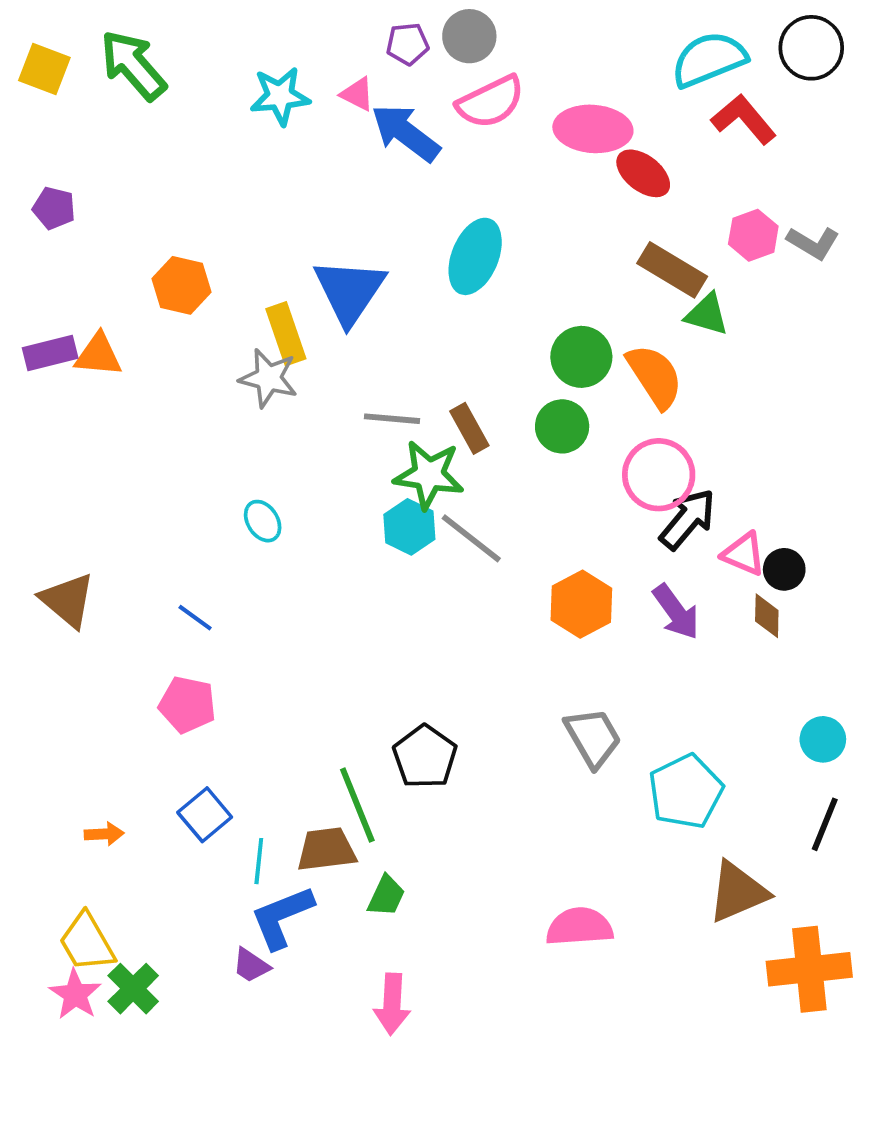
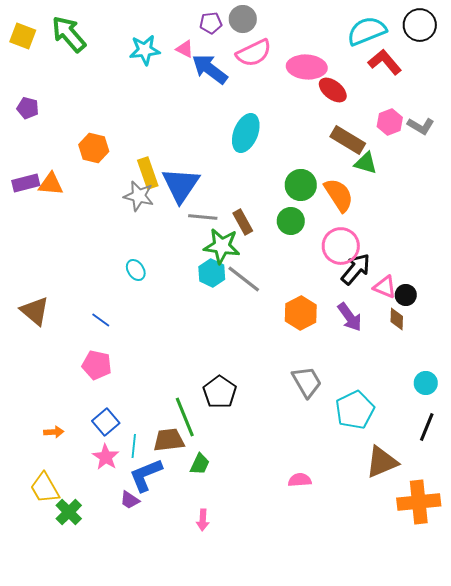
blue triangle: (350, 291) -> (181, 185), moved
pink semicircle: (579, 927) -> (300, 480), size x0.7
pink star: (75, 994) -> (106, 457), moved
pink arrow: (392, 1004) -> (203, 520), size x0.7

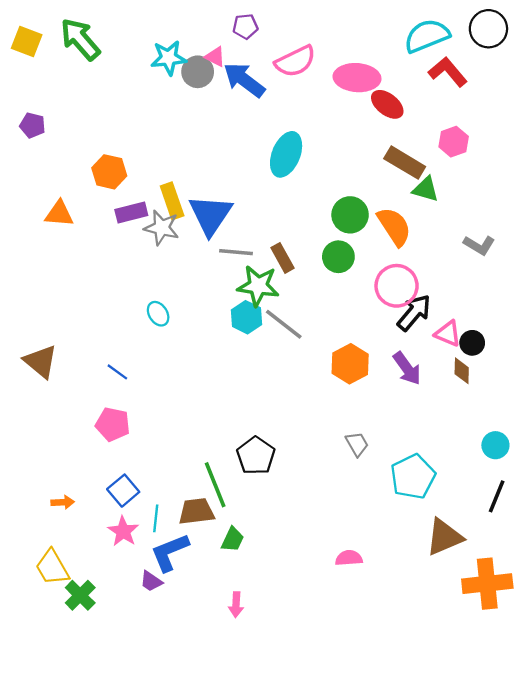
gray circle: (243, 19) -> (198, 72), moved
gray L-shape: (421, 126) -> (479, 245), moved
purple rectangle: (26, 183) -> (131, 213), moved
gray trapezoid: (307, 382) -> (357, 444), size x0.7

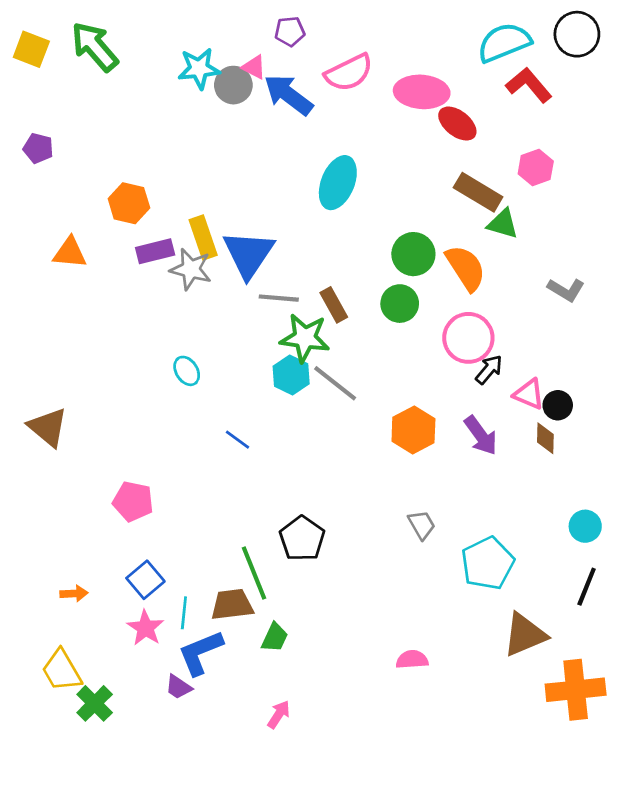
black arrow: (414, 313) -> (489, 370), size x0.7
blue line: (117, 372) -> (238, 440), moved
pink arrow: (236, 605) -> (279, 714), turned -150

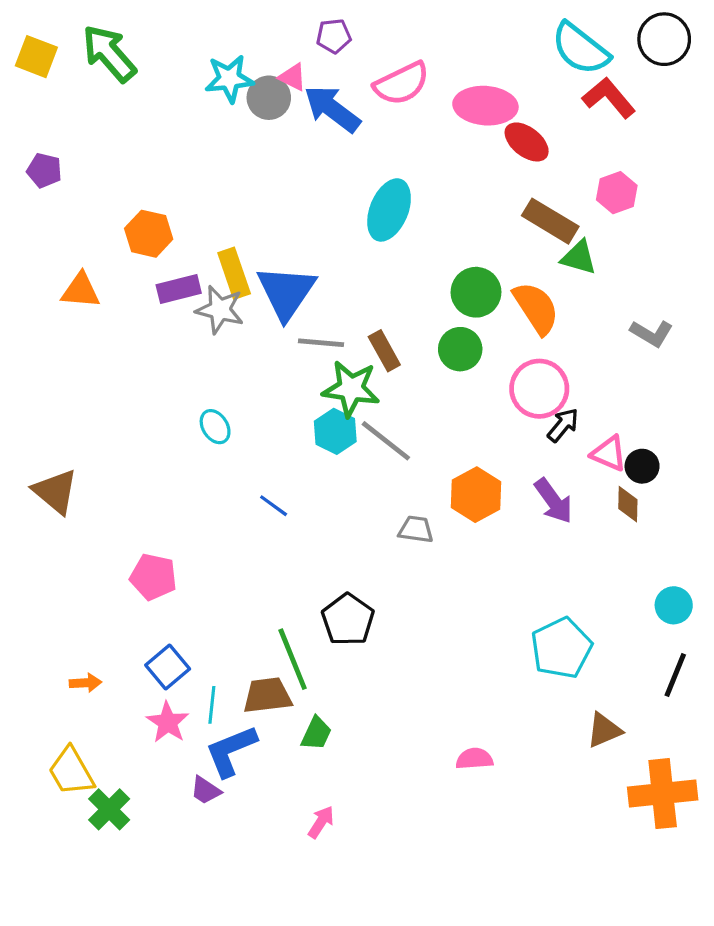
cyan semicircle: (504, 42) -> (580, 49), turned -120
gray trapezoid: (422, 525) -> (416, 529), moved, turned -52
brown triangle: (525, 635) -> (604, 730), size x0.7

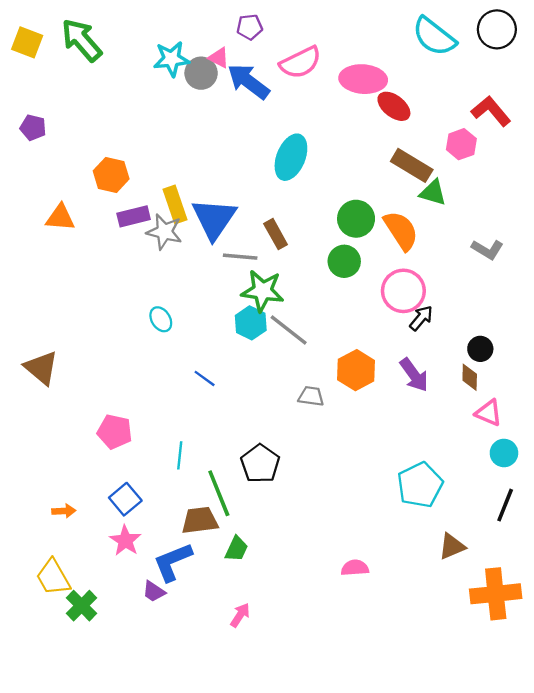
red L-shape: (609, 98) -> (491, 111), moved
brown rectangle: (384, 351) -> (276, 234), moved
pink triangle: (609, 454) -> (489, 413), moved
cyan line: (212, 705) -> (180, 455), moved

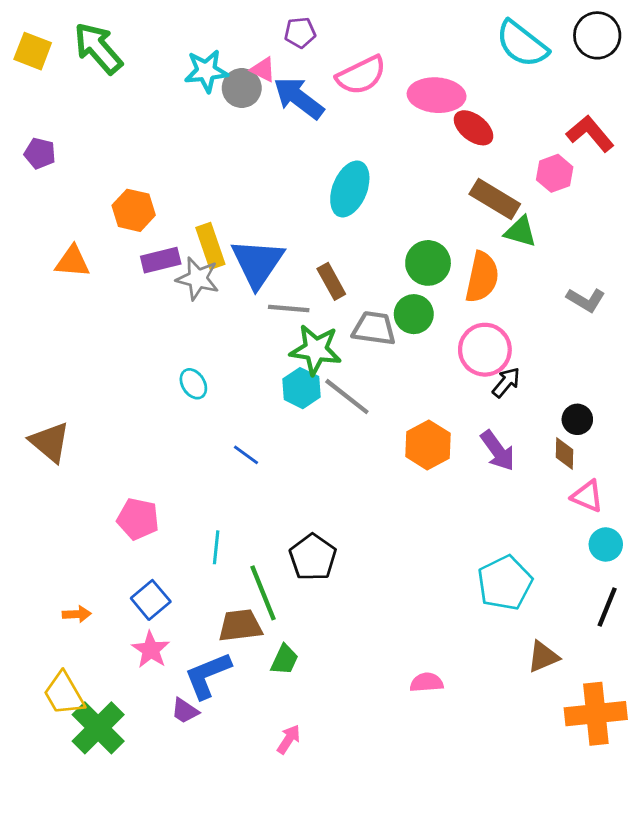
orange semicircle: (401, 231) -> (482, 277), turned 45
gray trapezoid: (311, 396) -> (374, 328), moved, size x1.4
green cross: (82, 606) -> (98, 728), size x1.4

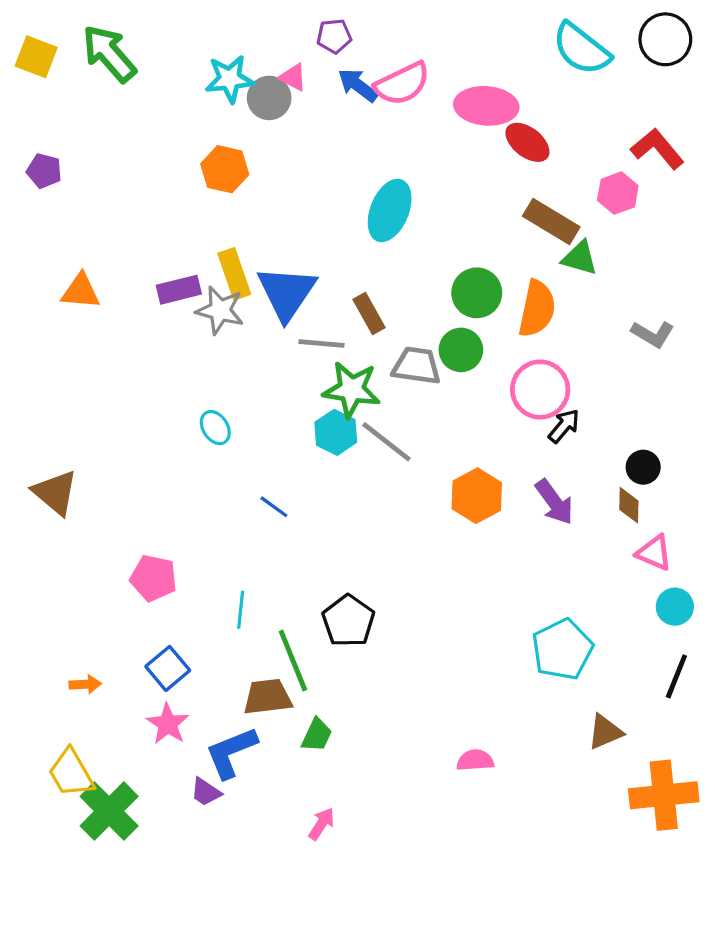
blue arrow: (299, 98) -> (358, 85), moved, size x0.7
orange hexagon: (134, 210) -> (225, 169), moved

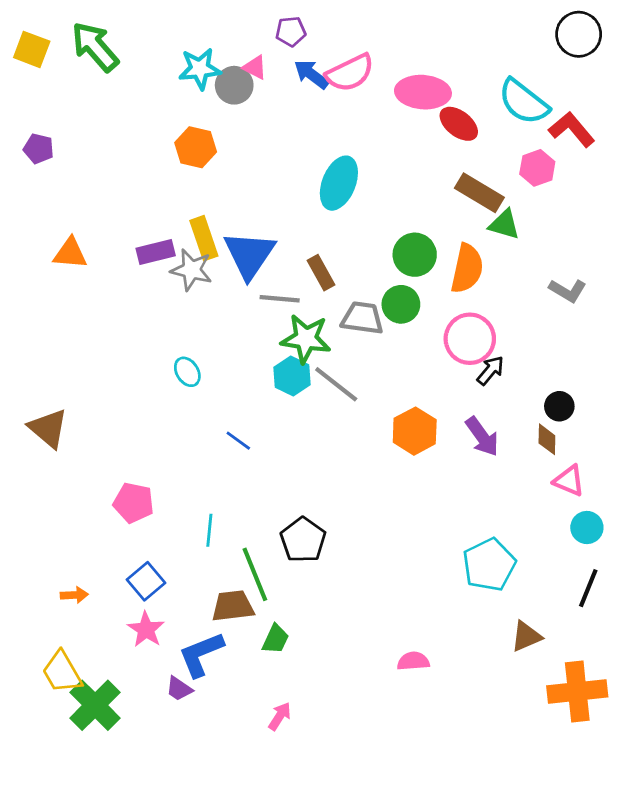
cyan semicircle: (581, 49) -> (524, 102), moved

